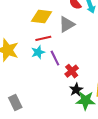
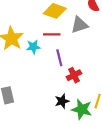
cyan star: (38, 52) -> (33, 47), moved
black star: (76, 90) -> (62, 101), moved

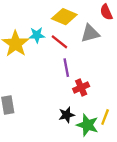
red line: (52, 34) -> (59, 42), turned 35
cyan star: (33, 47) -> (37, 35), moved

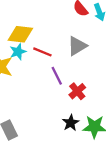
yellow diamond: (64, 17) -> (20, 34), moved
gray triangle: (90, 33) -> (77, 46), moved

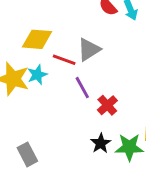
gray triangle: (77, 46) -> (89, 50), moved
cyan star: (18, 52) -> (37, 75), moved

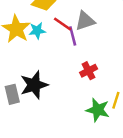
purple line: (82, 88) -> (73, 36), moved
black star: (101, 143) -> (34, 85), moved, size x1.6

